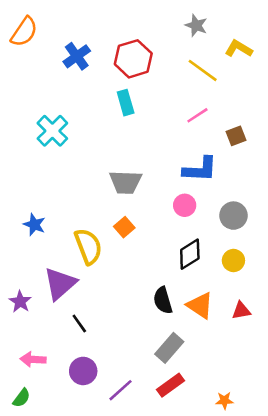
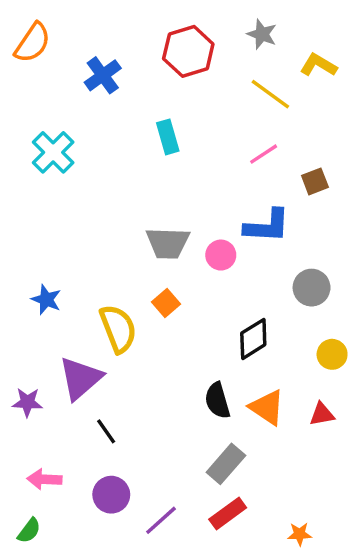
red hexagon: (133, 59) -> (188, 51), moved
cyan cross: (52, 131) -> (53, 152), moved
pink circle: (185, 205) -> (221, 255), moved
yellow circle: (233, 261) -> (332, 354), moved
purple star: (20, 302) -> (27, 402), turned -30

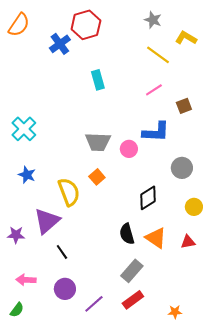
red hexagon: (188, 51) -> (86, 25), moved
cyan cross: (53, 152) -> (24, 129), moved

